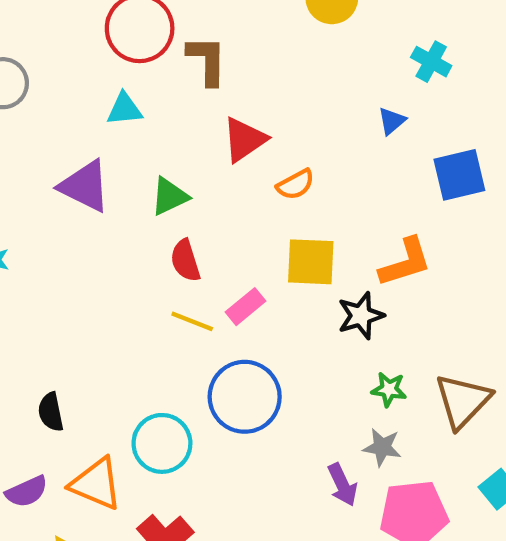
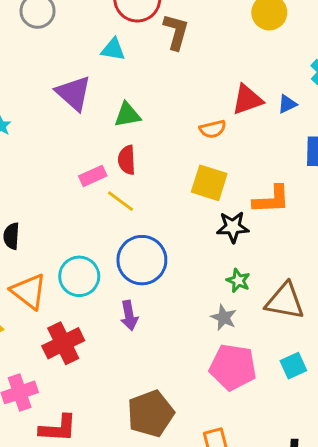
red triangle: (244, 140) -> (247, 100), moved
pink rectangle: (246, 307) -> (93, 176), moved
brown triangle: (463, 401) -> (285, 301), turned 42
purple arrow: (342, 485) -> (129, 315), moved

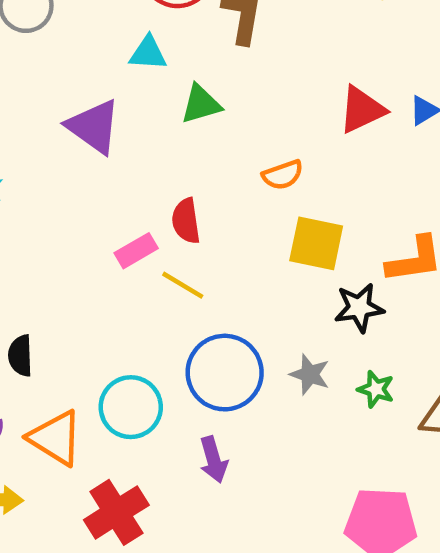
green triangle: (127, 115) -> (201, 104), moved
orange semicircle: (213, 129) -> (283, 175), moved
gray star: (224, 318) -> (310, 374), moved

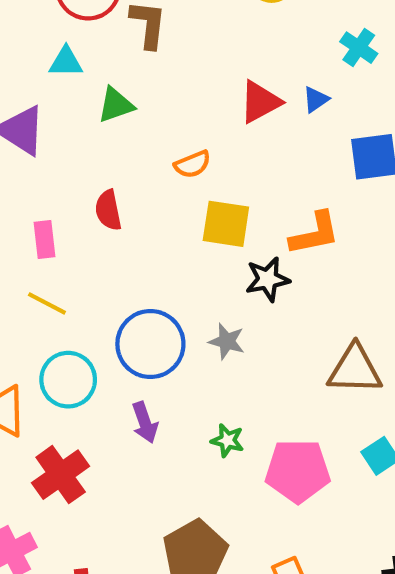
pink rectangle: (136, 251) -> (44, 240), moved, turned -63
yellow line: (183, 285) -> (47, 303), moved
green star: (376, 389) -> (227, 440), moved

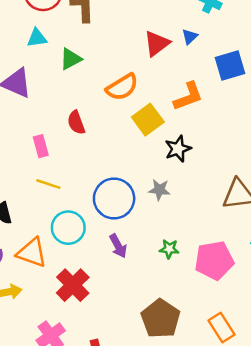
orange semicircle: (192, 164) -> (122, 87), size x1.5
yellow square: (226, 224) -> (148, 120), turned -36
orange L-shape: (315, 234) -> (188, 96), moved

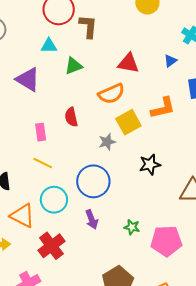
red triangle: (157, 43) -> (128, 63), moved, turned 40
black star: (178, 149) -> (150, 164), moved
gray star: (159, 190) -> (107, 142), moved, turned -30

